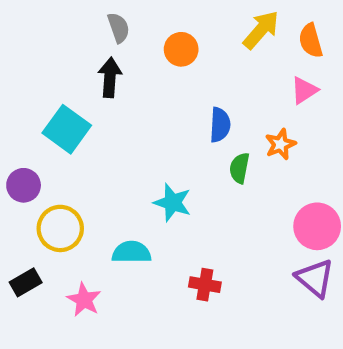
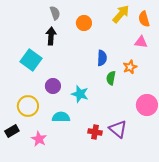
pink triangle: (304, 90) -> (141, 42), turned 40
purple circle: (24, 185) -> (53, 86), moved
purple triangle: (315, 278) -> (118, 129), moved

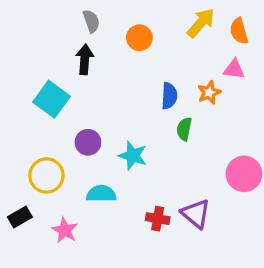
orange star: (130, 67) -> (209, 93), moved

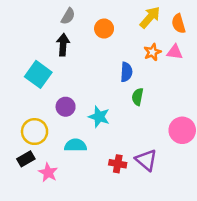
gray semicircle: (91, 21) -> (68, 16), turned 49
orange star: (209, 93) -> (152, 52), moved
black rectangle: (20, 217) -> (26, 159), moved

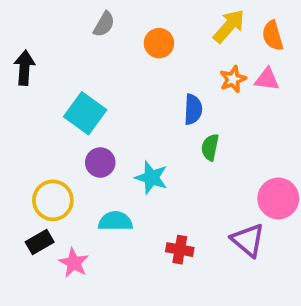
black arrow: (63, 45) -> (24, 68), moved
cyan square: (38, 74) -> (85, 113), moved
purple triangle: (146, 160) -> (248, 240), moved

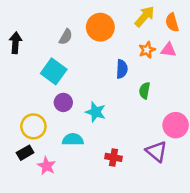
gray semicircle: (104, 24) -> (66, 37), moved
orange circle: (159, 43) -> (100, 27), size x1.5
green semicircle: (210, 147) -> (145, 91), moved

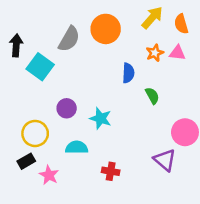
gray semicircle: (66, 37) -> (69, 39), size x1.5
cyan square: (54, 71) -> (40, 67), moved
green semicircle: (145, 91) -> (152, 96), turned 140
red cross: (113, 157) -> (111, 171), moved

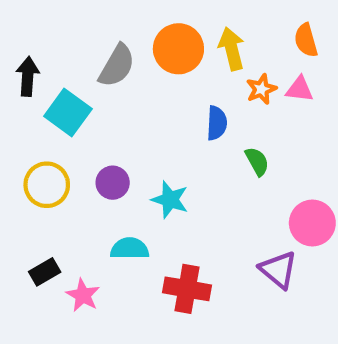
yellow arrow: (152, 18) -> (232, 49), moved, turned -55
yellow circle: (35, 133) -> (47, 185), moved
red cross: (111, 171) -> (187, 289), size x1.5

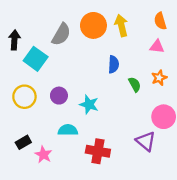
orange star: (261, 89) -> (159, 78), moved

